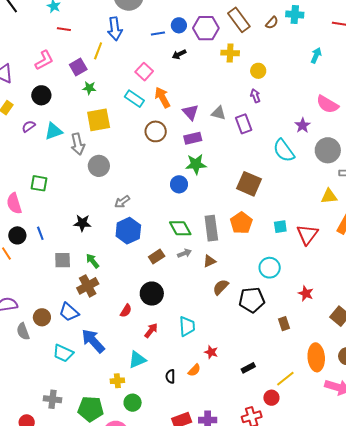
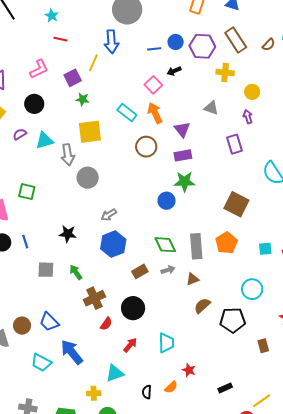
pink square: (144, 72) -> (153, 85), moved
gray triangle: (219, 113) -> (211, 108), moved
brown cross: (88, 286) -> (94, 298), moved

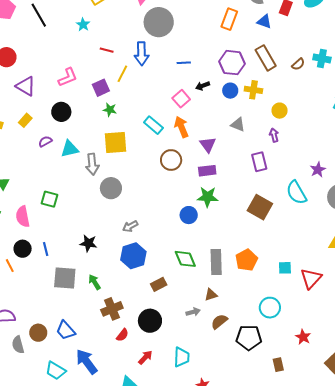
red line: (61, 39) -> (107, 50), moved
blue circle: (176, 42) -> (230, 91), moved
brown square: (236, 204) -> (260, 207), moved
gray square: (46, 270) -> (65, 278), size x1.4
gray arrow: (168, 270) -> (193, 312), moved

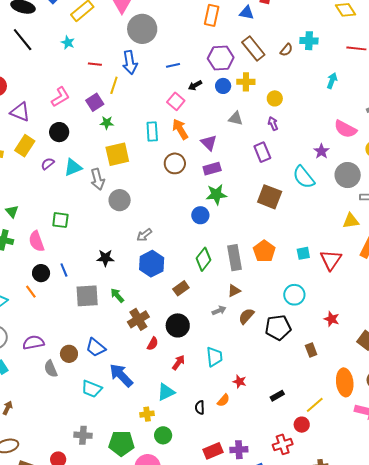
yellow rectangle: (25, 120) -> (25, 146), size x1.5
cyan rectangle: (153, 125) -> (152, 131), turned 54
green diamond: (185, 259) -> (204, 259), turned 70

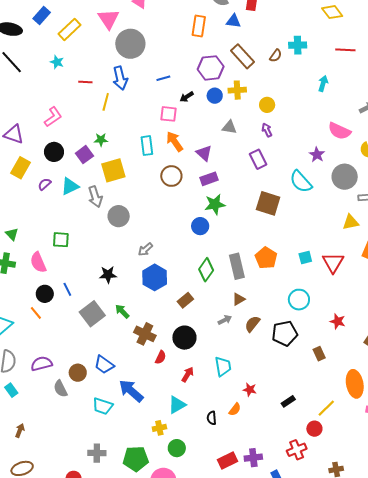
pink square: (176, 101) -> (168, 114), turned -30
purple square: (95, 102) -> (84, 155), moved
gray square: (87, 296) -> (92, 314), turned -30
brown cross: (138, 319) -> (145, 334), turned -30

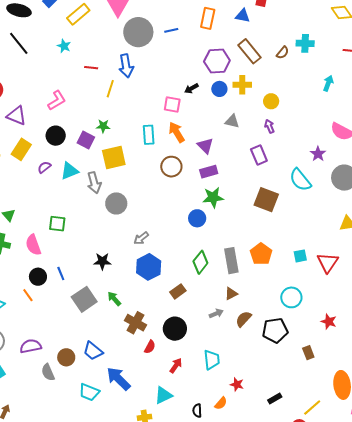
blue line: (163, 78) -> (171, 30), moved
purple square: (84, 155) -> (86, 140), turned -30

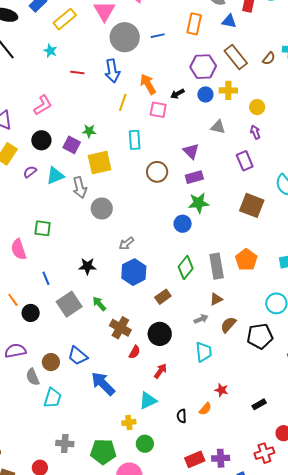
yellow line: (110, 89) -> (123, 102), moved
orange arrow: (177, 132) -> (148, 84), moved
black circle: (38, 277) -> (31, 313), moved
cyan trapezoid: (212, 360) -> (204, 352), moved
cyan trapezoid: (89, 392) -> (53, 398), moved, turned -95

